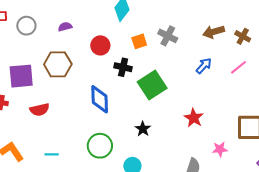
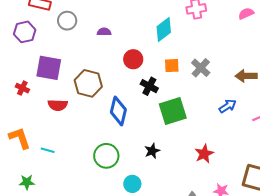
brown hexagon: (58, 64) -> (88, 83), moved
cyan line: (52, 154) -> (48, 150), moved

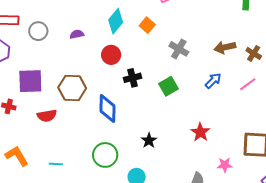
cyan diamond: (164, 29) -> (116, 21), moved
orange square: (172, 66) -> (147, 25), moved, turned -35
black cross: (149, 86) -> (132, 78), turned -30
green square: (173, 111) -> (169, 86), moved, size x0.7
cyan line: (48, 150) -> (56, 164), moved

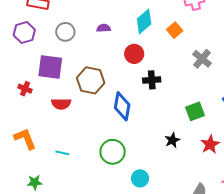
gray circle: (38, 31) -> (65, 32), moved
green square: (169, 86) -> (195, 111), moved
black star: (149, 140) -> (172, 140), moved

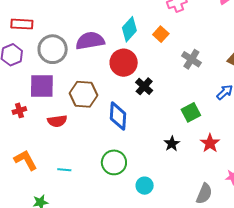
purple semicircle: (104, 28) -> (90, 41), size x2.0
gray circle: (65, 32) -> (53, 49), size x1.5
red circle: (134, 54) -> (124, 63), size x1.4
black cross: (152, 80) -> (144, 86), turned -36
red cross: (25, 89) -> (19, 110), turned -32

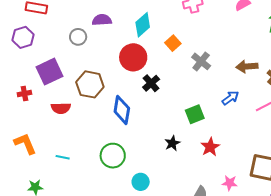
orange square: (161, 34) -> (173, 43), moved
purple semicircle: (90, 41) -> (102, 20), moved, size x0.7
gray circle: (53, 49) -> (78, 37), moved, size x0.6
purple square: (42, 86) -> (49, 72), turned -32

